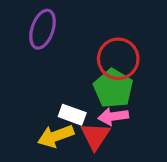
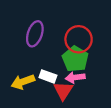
purple ellipse: (43, 29) -> (35, 34), moved
yellow arrow: (56, 136) -> (23, 82), moved

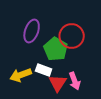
green pentagon: (75, 59) -> (56, 49), moved
pink arrow: (75, 77) -> (75, 81), moved, turned -102

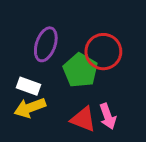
white rectangle: (44, 70) -> (28, 86), moved
red triangle: (58, 83) -> (83, 119), turned -42

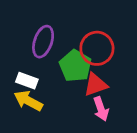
yellow arrow: (30, 108) -> (28, 101), turned 48
red triangle: (83, 119) -> (96, 85), moved, turned -40

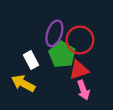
purple ellipse: (43, 42) -> (54, 33), moved
white rectangle: (27, 81) -> (31, 60), moved, turned 42

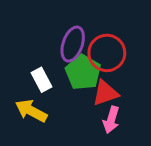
pink arrow: (83, 90) -> (111, 120), turned 36

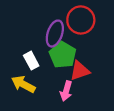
red circle: (107, 53) -> (81, 20), moved
pink arrow: (111, 120) -> (66, 91), moved

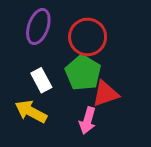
red circle: (81, 20) -> (88, 37), moved
purple ellipse: (55, 34) -> (38, 26), moved

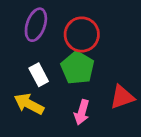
red triangle: (105, 94) -> (122, 97), moved

